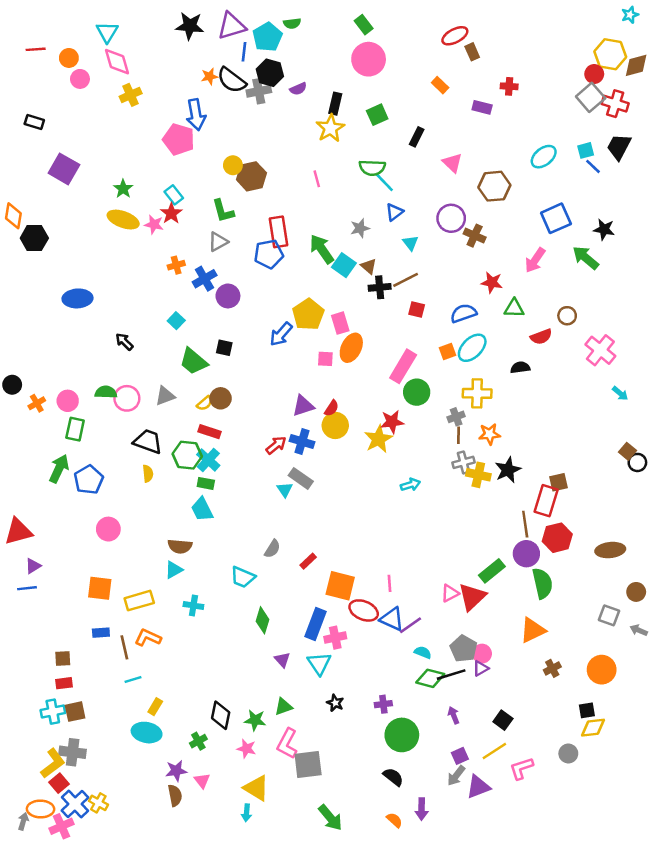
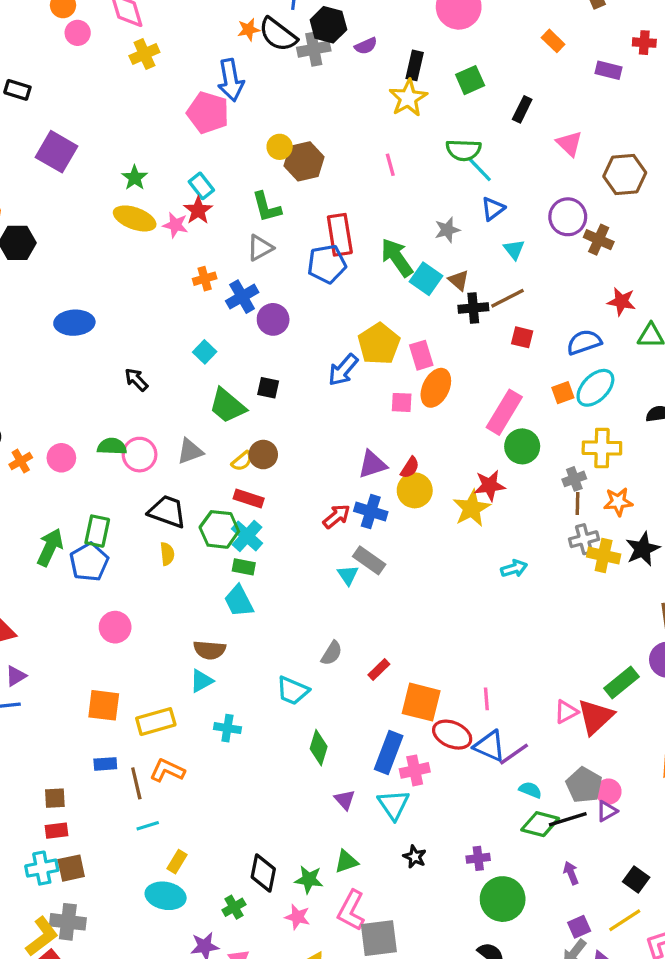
green rectangle: (75, 429) -> (97, 531), moved

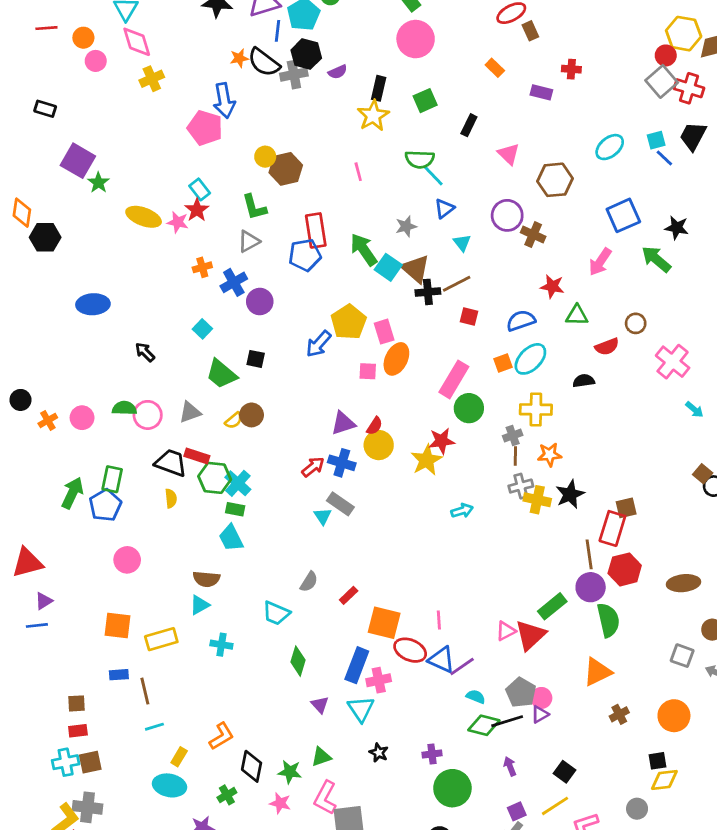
green star: (135, 178) -> (98, 183), moved
brown triangle: (459, 280) -> (416, 269), size x1.6
red rectangle: (249, 499) -> (197, 456), moved
orange L-shape: (167, 770) -> (221, 736), moved, turned 124

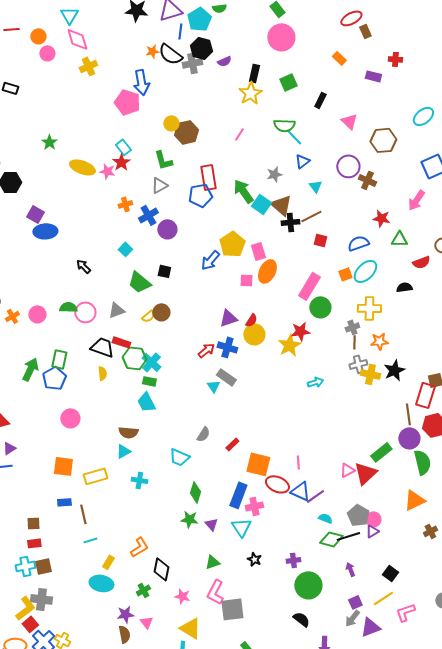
purple square: (78, 161) -> (35, 214), moved, size x0.7
pink line: (358, 172) -> (239, 134), turned 48
green star: (290, 772) -> (189, 519), moved

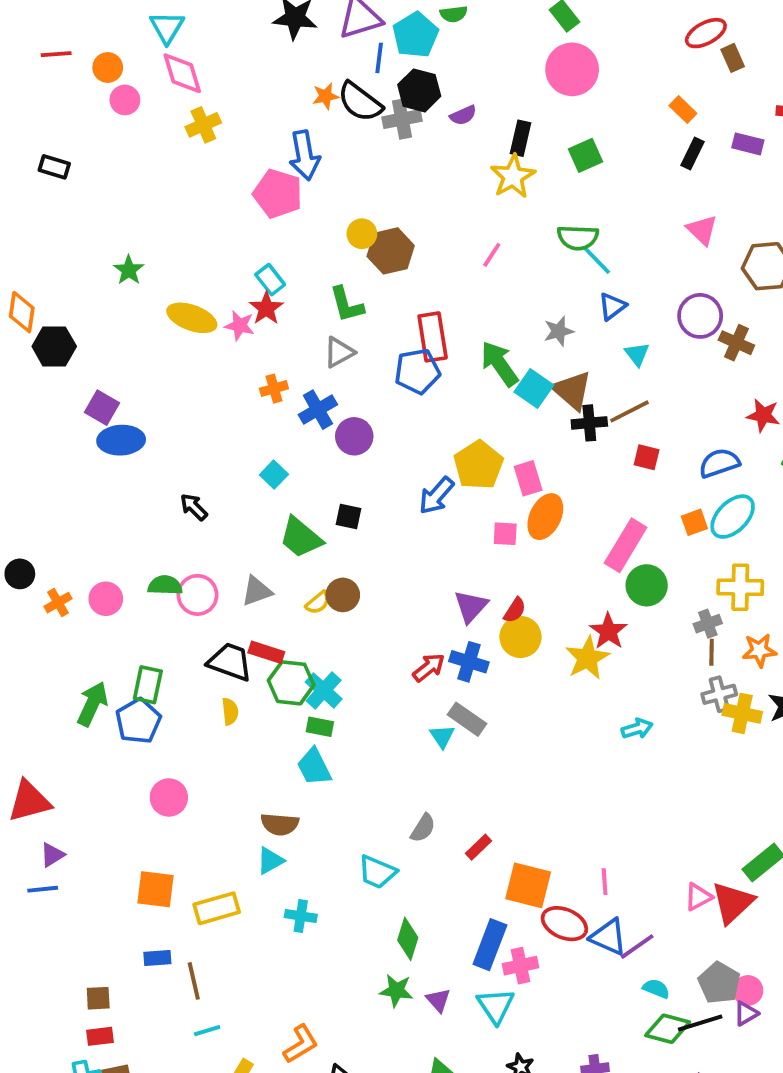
black rectangle: (320, 100) -> (692, 153), moved
purple triangle: (228, 318) -> (471, 606), turned -30
red star: (300, 331) -> (608, 631), turned -30

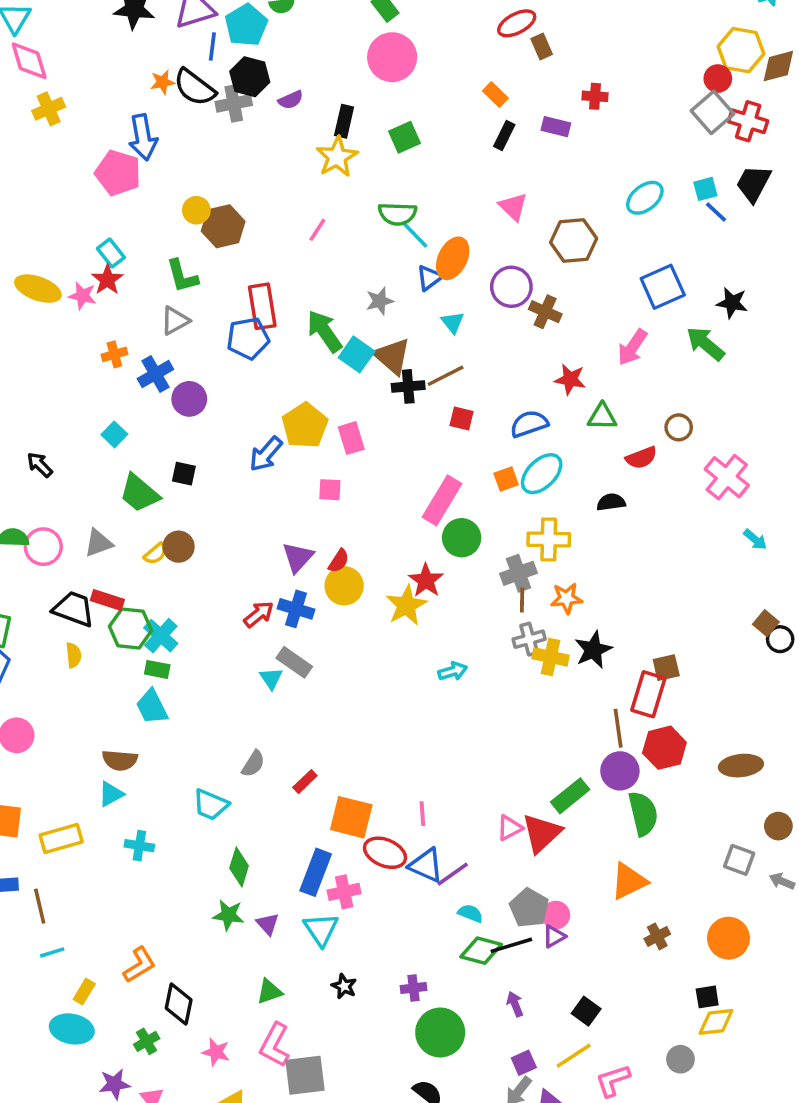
orange ellipse: (545, 517) -> (453, 258), moved
gray cross: (708, 624) -> (518, 573), size x1.4

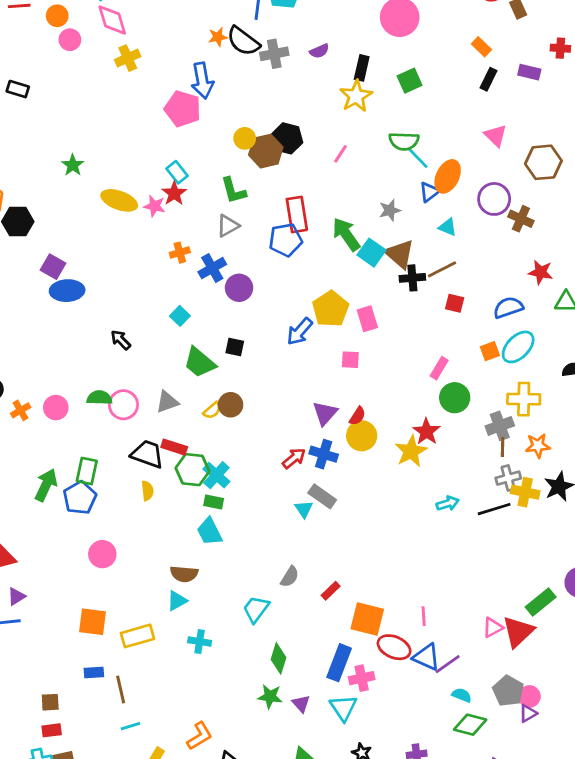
black hexagon: (250, 77) -> (287, 138), moved
cyan triangle: (453, 322) -> (448, 227), turned -30
pink rectangle: (442, 500) -> (439, 368), size x0.6
cyan trapezoid: (211, 805) -> (256, 609), turned 104
black line: (511, 945) -> (494, 509), moved

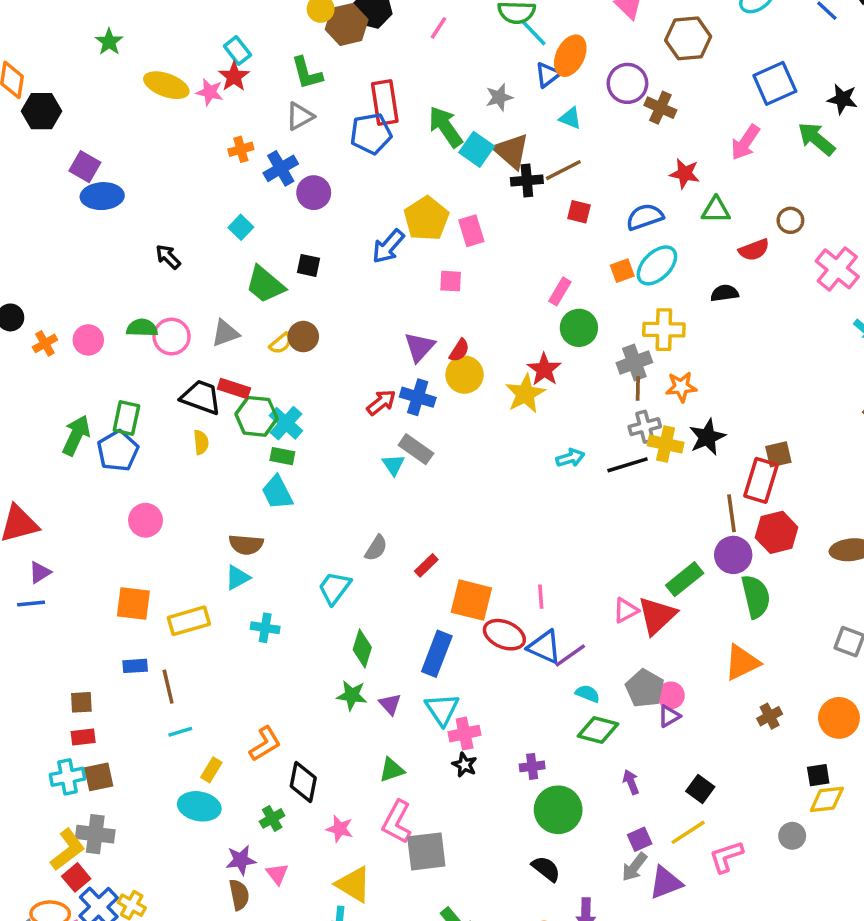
pink cross: (362, 678) -> (465, 734), moved

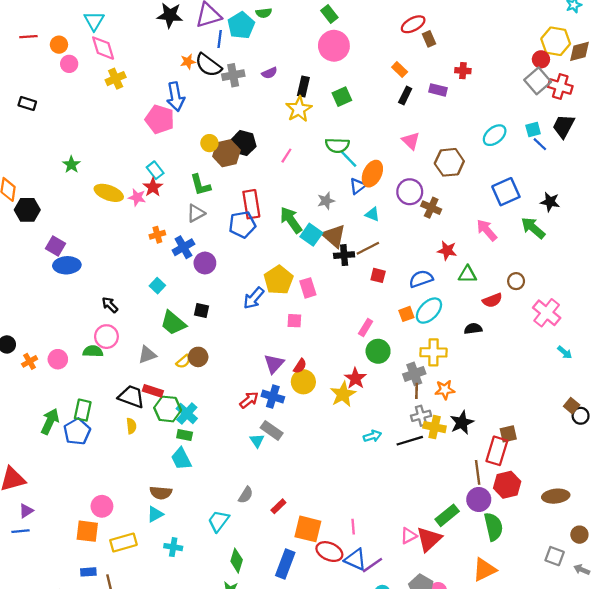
pink arrow: (745, 142) -> (487, 230), turned 105
pink circle: (172, 337) -> (106, 337), moved
pink circle: (146, 520) -> (102, 506), moved

